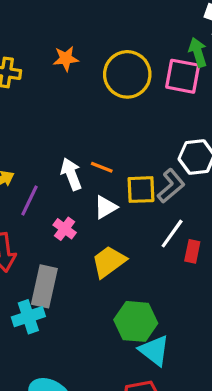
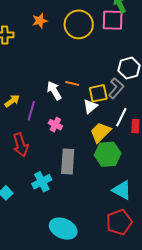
white triangle: (106, 207) -> (90, 106), moved
yellow trapezoid: (109, 262) -> (100, 132), moved
gray rectangle: (44, 286) -> (68, 162), moved
green hexagon: (136, 321) -> (108, 154), moved

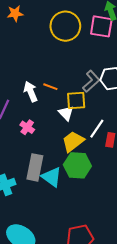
orange star: (40, 21) -> (15, 13), moved
gray L-shape: (116, 88) -> (91, 81), moved
white triangle: (90, 106) -> (66, 113), turned -42
cyan triangle: (122, 190) -> (52, 177), moved

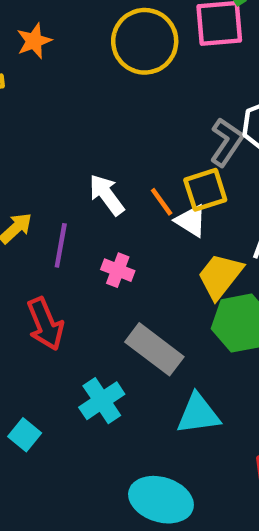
orange line: (50, 87) -> (162, 202), moved, turned 48
gray rectangle: (35, 167) -> (154, 349), turned -50
cyan triangle: (52, 177) -> (198, 414), moved, turned -30

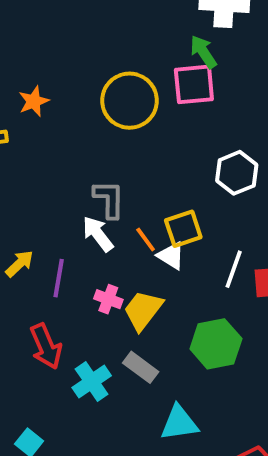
gray L-shape: (227, 142) -> (109, 199), moved, turned -33
yellow trapezoid: (220, 276) -> (143, 310), moved
gray rectangle: (154, 349) -> (141, 367), size x0.7
cyan cross: (102, 401) -> (92, 382), moved

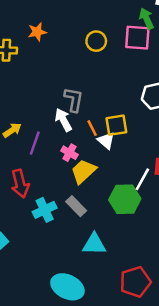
yellow circle: (129, 101) -> (96, 41), size x0.6
white line: (234, 269) -> (142, 179), moved
pink cross: (108, 299) -> (69, 153), moved

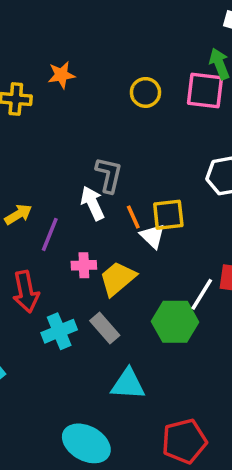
pink cross: (69, 153) -> (84, 265), moved, turned -35

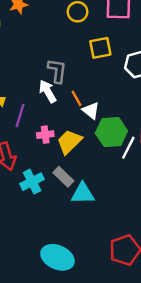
yellow square: (168, 215) -> (100, 48), moved
green hexagon: (175, 322) -> (111, 132), moved
cyan triangle: (128, 384) -> (83, 194), moved

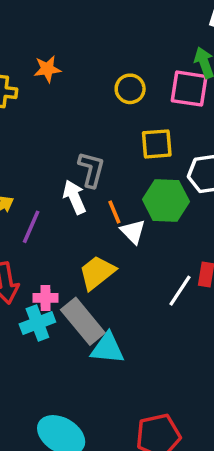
green hexagon: (111, 132) -> (166, 201), moved
pink cross: (45, 135) -> (46, 298), moved
gray rectangle: (63, 177) -> (83, 321), size x1.5

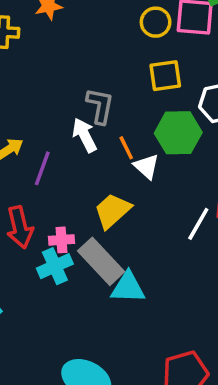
yellow circle: (130, 89) -> (156, 22), moved

